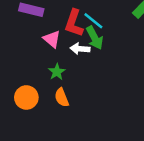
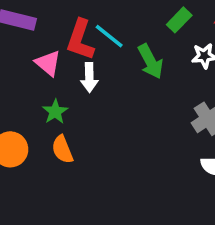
green arrow: (95, 38) -> (150, 61), moved
white arrow: (80, 49) -> (89, 77), turned -96

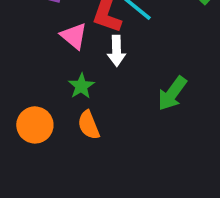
green arrow: (150, 61) -> (172, 93), moved, turned 64

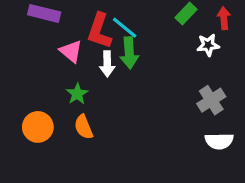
green arrow: (172, 93) -> (129, 53), moved, turned -40

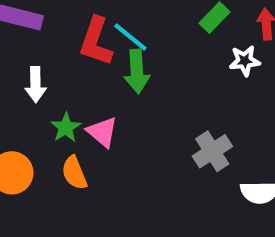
pink triangle: (71, 51) -> (102, 132), moved
white arrow: (107, 64) -> (36, 84), moved
gray cross: (211, 100) -> (212, 151), moved

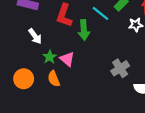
cyan line: (130, 37) -> (100, 13), moved
white arrow: (36, 84) -> (35, 36), turned -35

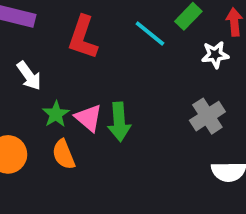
green arrow: (84, 30) -> (119, 122), moved
gray cross: (120, 68) -> (207, 116), moved

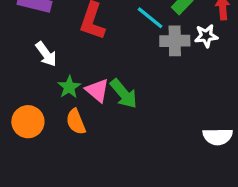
gray cross: (207, 116) -> (175, 41), moved, turned 32
green arrow: (119, 122) -> (124, 94), turned -36

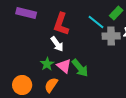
white arrow: (46, 54) -> (57, 44), moved
orange semicircle: (76, 122) -> (51, 85), turned 56

